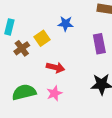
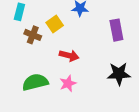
brown cross: (22, 48) -> (33, 35), turned -32

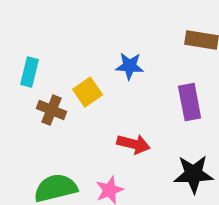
red arrow: (69, 56) -> (134, 144), moved

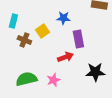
purple rectangle: (190, 102) -> (78, 39), moved
red arrow: (134, 144) -> (65, 57), turned -35

